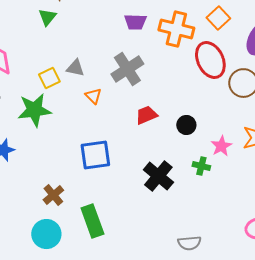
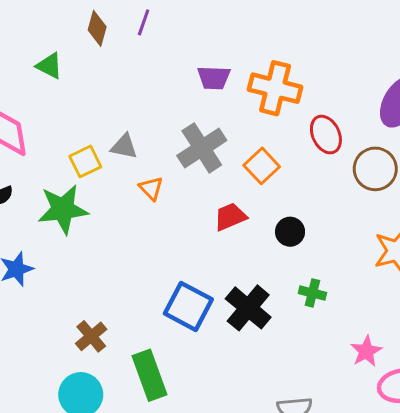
green triangle: (47, 17) -> (49, 66), moved, turned -42
orange square: (218, 18) -> (262, 166), moved
red ellipse: (210, 60) -> (326, 135), size x0.7
pink star: (221, 146) -> (366, 351), moved
blue square: (95, 155) -> (188, 306), moved, turned 36

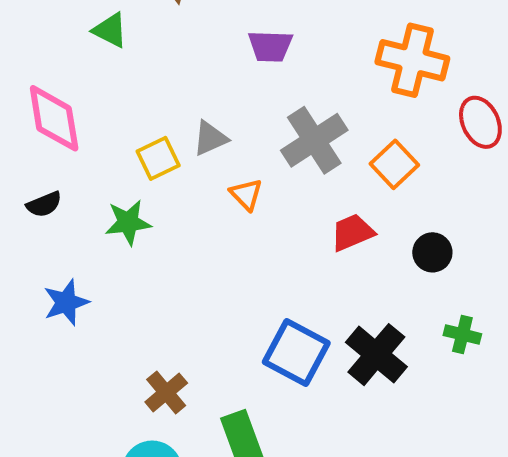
purple trapezoid: (214, 78) -> (270, 46), moved
gray triangle: (124, 146) -> (210, 138), turned -36
green star: (63, 209) -> (128, 222), size x0.7

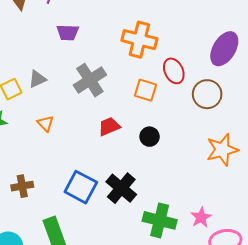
orange square: (394, 164) -> (145, 90), moved, turned -30
orange triangle: (246, 194) -> (45, 123), moved
green cross: (462, 335) -> (160, 220), moved, size x1.8
brown cross: (166, 393) -> (22, 186), moved, turned 30

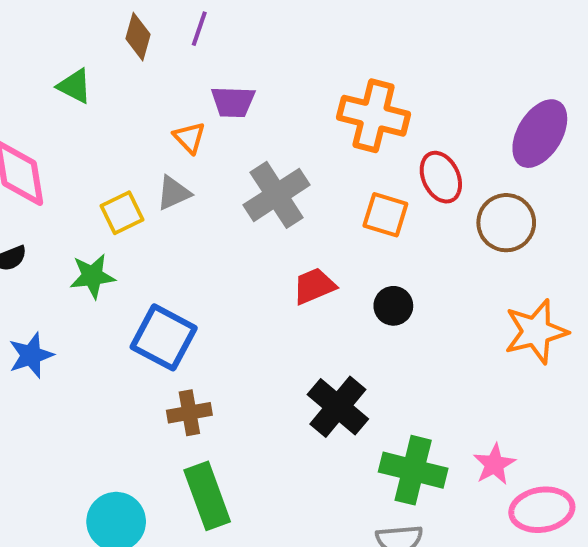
orange triangle: (45, 123) -> (189, 138), moved
brown cross: (22, 186) -> (189, 413), moved
blue square: (81, 187) -> (164, 337), moved

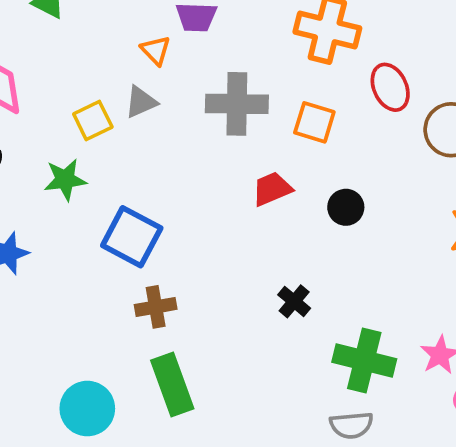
gray cross: (277, 195) -> (237, 104), turned 34
orange square: (385, 215) -> (314, 122), moved
black cross: (338, 407) -> (294, 301), size x0.6

